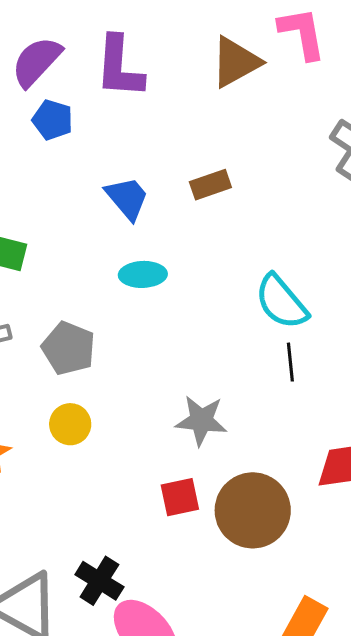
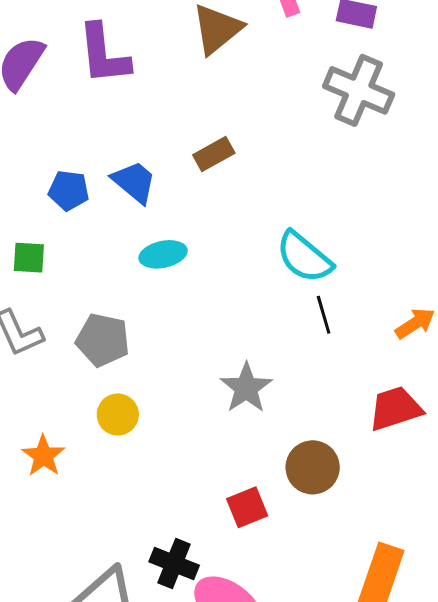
blue pentagon: (52, 120) -> (69, 190), moved
gray star: (201, 420) -> (246, 388), turned -30
red square: (180, 497) -> (247, 507), moved
brown circle: (253, 510) -> (313, 467), size x0.7

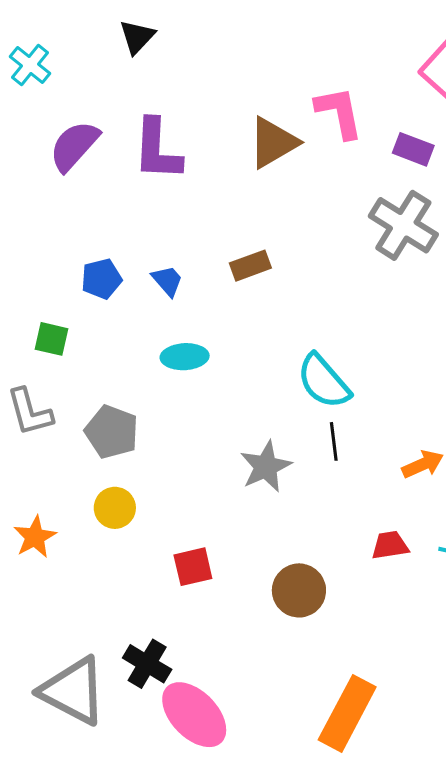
blue trapezoid: (134, 182) -> (167, 281), size x0.7
blue pentagon: (69, 190) -> (101, 279), turned -30
gray star: (246, 388) -> (266, 467), moved
red trapezoid: (395, 409) -> (390, 545), size x0.7
red square: (247, 507) -> (193, 567), moved

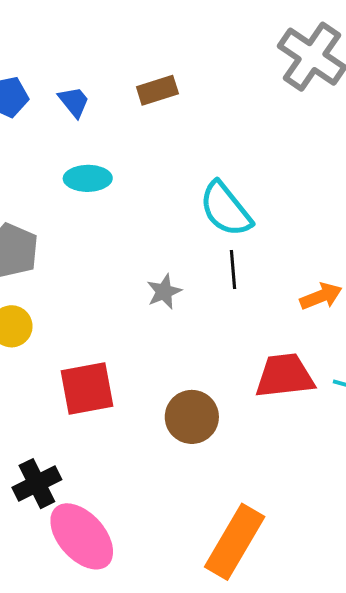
gray star: (266, 467) -> (164, 292), size x0.7
red trapezoid: (390, 545) -> (285, 376), size x1.6
red square: (193, 567) -> (87, 389), size x1.4
black cross: (147, 664) -> (37, 484), turned 30

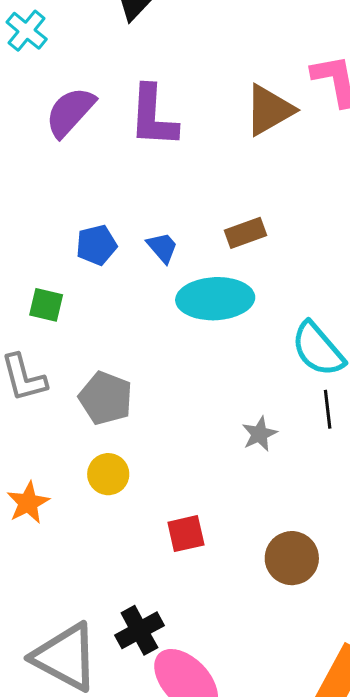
cyan ellipse: (88, 178) -> (215, 299), moved, size x1.6
red square: (87, 389) -> (186, 534), size x0.7

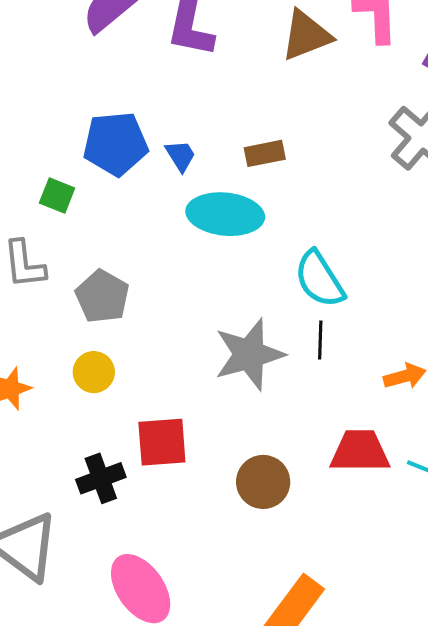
blue pentagon: (96, 245) -> (116, 144), size x1.6
gray star: (259, 434) -> (249, 354), size x2.0
red square: (186, 534) -> (162, 442), size x1.4
black cross: (139, 630) -> (101, 478), moved

